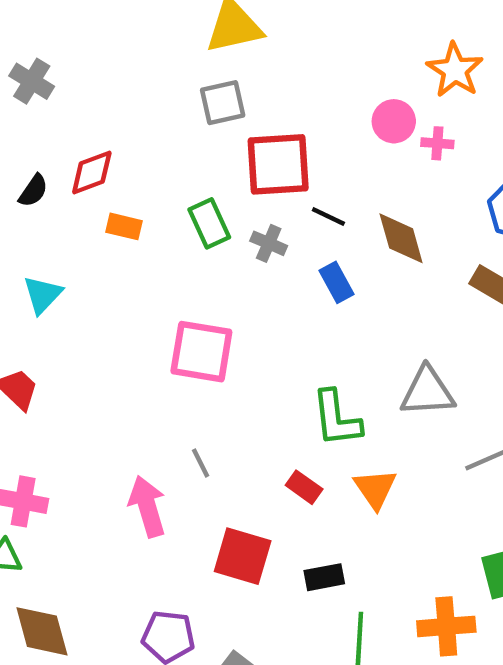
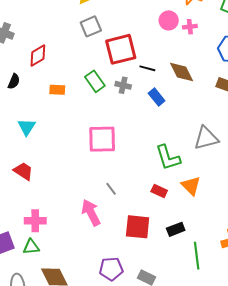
red diamond: (92, 173) -> (38, 56), moved

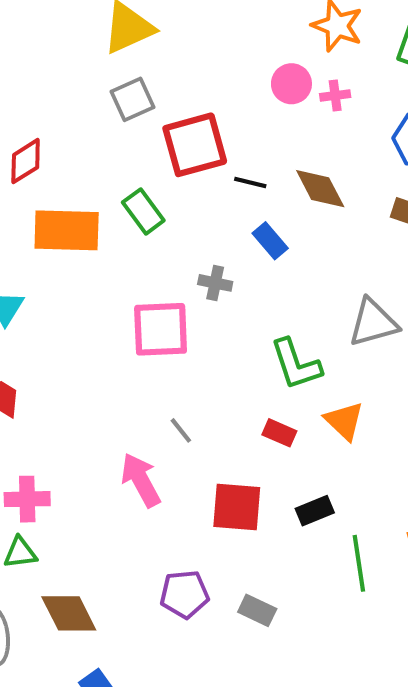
gray cross: (123, 85) -> (215, 283), moved
orange rectangle: (57, 90) -> (67, 230), size x2.0

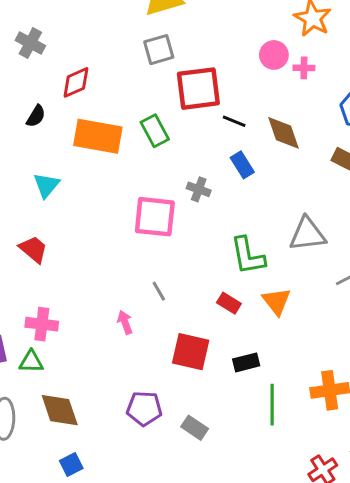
pink arrow: (141, 480) -> (125, 322), size x0.6

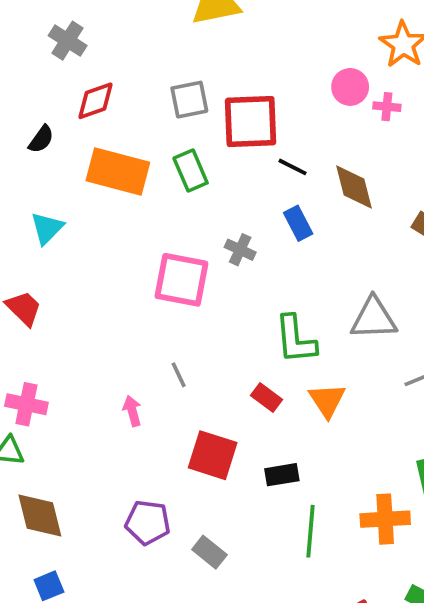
gray cross: (30, 43) -> (68, 41), moved
gray square: (159, 50) -> (189, 100), moved

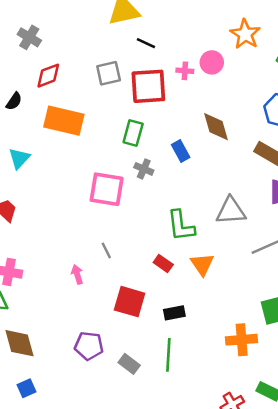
pink cross: (387, 107) -> (185, 71), moved
black line: (292, 167) -> (146, 43), moved
green rectangle: (191, 171) -> (133, 133), moved, turned 40
green line: (310, 531) -> (168, 355), moved

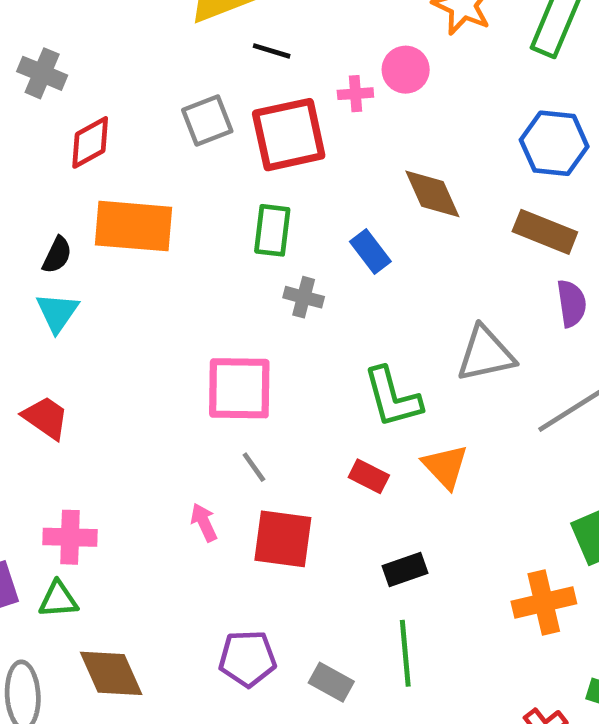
black semicircle: (14, 101) -> (57, 255), moved
pink square: (107, 189) -> (239, 388), moved
red square: (130, 302) -> (283, 539), moved

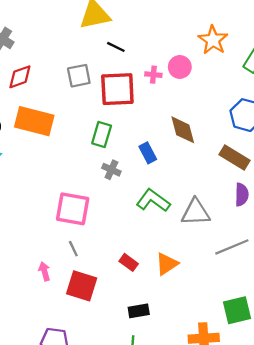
green L-shape: (392, 397) -> (153, 200), moved, turned 132
orange triangle: (445, 467) -> (167, 264), turned 30

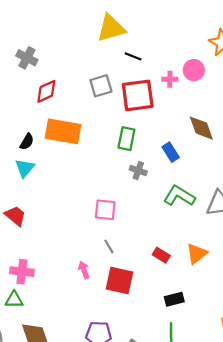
pink square: (73, 209) -> (105, 210), size x0.7

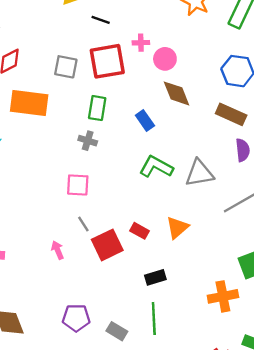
pink circle: (194, 70) -> (165, 59), moved
gray square: (101, 86) -> (66, 67), moved, turned 30
gray cross: (138, 171) -> (88, 141), moved
red square: (119, 281) -> (107, 245), moved, turned -36

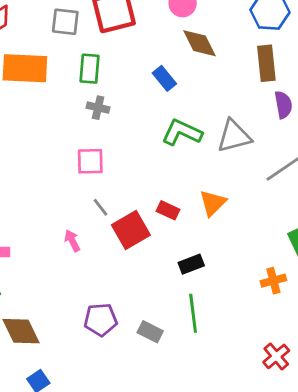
green rectangle: (97, 108) -> (90, 69), moved
brown rectangle: (231, 114) -> (266, 63), turned 64
orange cross: (223, 296) -> (273, 281), size x0.7

